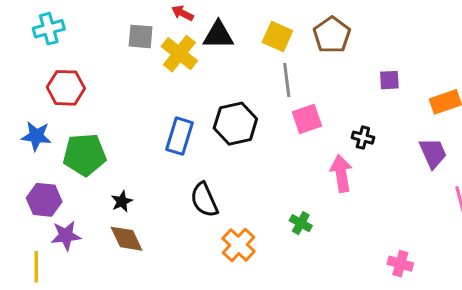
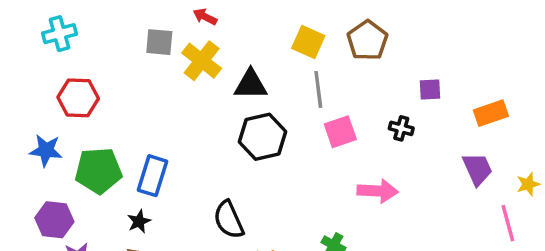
black triangle: (218, 35) -> (251, 84), moved
blue rectangle: (179, 136) -> (153, 176), moved
black cross: (363, 138) -> (401, 128), moved
pink arrow: (341, 173) -> (378, 191), turned 102

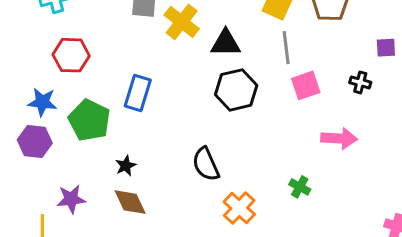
green pentagon: (98, 171) -> (89, 120), turned 30
blue rectangle: (153, 176) -> (138, 93), moved
purple hexagon: (54, 220) -> (35, 141), moved

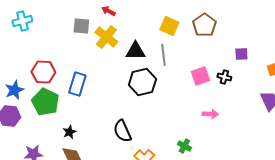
gray line: (286, 48) -> (163, 55), moved
red hexagon: (71, 55) -> (43, 72), moved
pink square: (306, 85) -> (200, 76), moved
blue star: (42, 102) -> (14, 90), turned -30
pink arrow: (339, 138) -> (210, 114), size x0.7

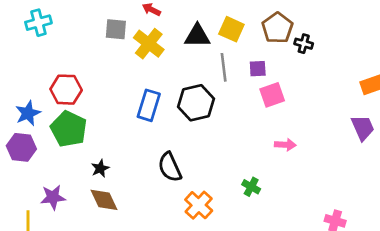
black triangle: (135, 51) -> (197, 36), moved
purple square: (241, 54) -> (258, 69), moved
black cross: (224, 77) -> (304, 44), moved
blue rectangle: (77, 84) -> (149, 105), moved

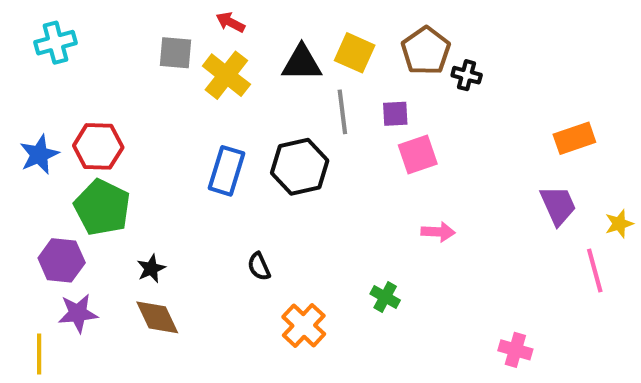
blue star: (28, 113) -> (39, 155), moved
purple hexagon: (21, 147) -> (62, 260), moved
black semicircle: (170, 167) -> (259, 266), size x0.6

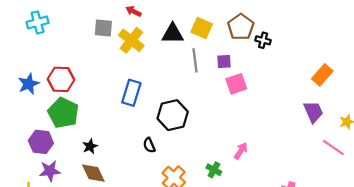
orange rectangle: (574, 138) -> (322, 75), turned -30
black hexagon: (300, 167) -> (173, 115), moved
pink arrow: (438, 232) -> (241, 151), moved, turned -60
pink line: (595, 271) -> (333, 147), turned -40
green cross: (385, 297) -> (214, 170), moved

